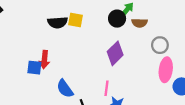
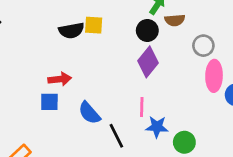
black circle: (117, 19) -> (147, 30), moved
red arrow: (44, 60) -> (60, 79), turned -96
blue square: (34, 68) -> (49, 102), moved

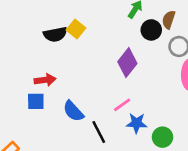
brown semicircle: (175, 20) -> (169, 20), moved, turned 114
yellow square: (94, 25) -> (76, 29), turned 36
black circle: (147, 30) -> (151, 30), moved
pink line: (142, 107) -> (122, 105), turned 54

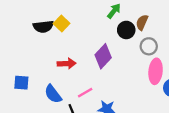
red arrow: (45, 80) -> (67, 64), moved
pink line: (122, 105) -> (85, 93), moved

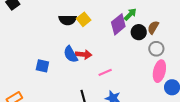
purple diamond: (103, 56) -> (118, 24), moved
pink line: (85, 93) -> (105, 72), moved
blue semicircle: (53, 94) -> (71, 54), moved

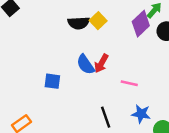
red arrow: (84, 54) -> (101, 63), turned 119
pink line: (105, 72) -> (129, 83), turned 40

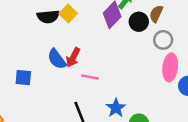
pink line: (129, 83) -> (90, 77), moved
blue star: (141, 114) -> (116, 108), turned 30

